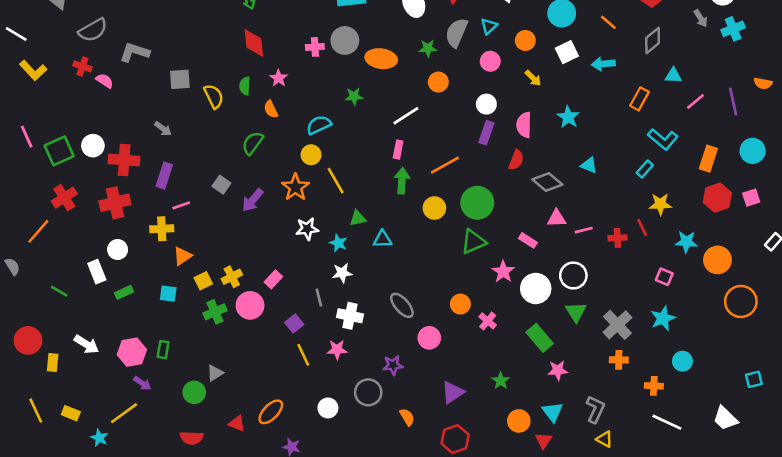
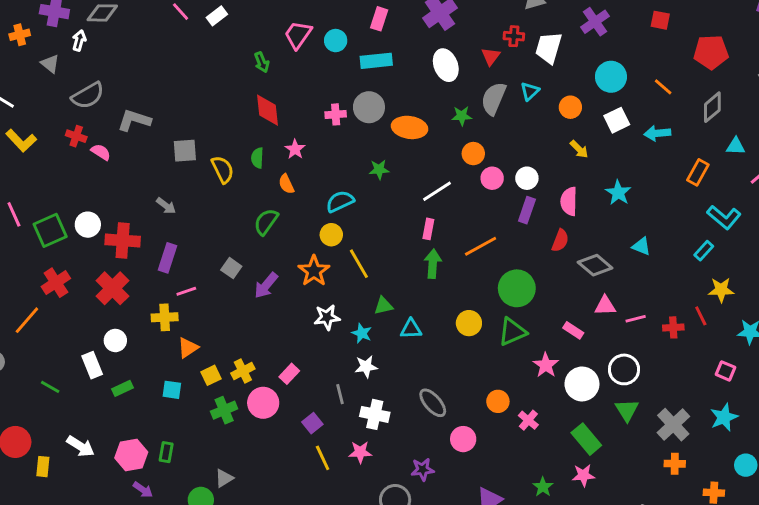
pink circle: (490, 61) -> (492, 178), moved
red cross: (115, 203) -> (112, 288), turned -32
yellow circle: (434, 208) -> (469, 323), moved
pink star: (558, 370) -> (583, 475), moved

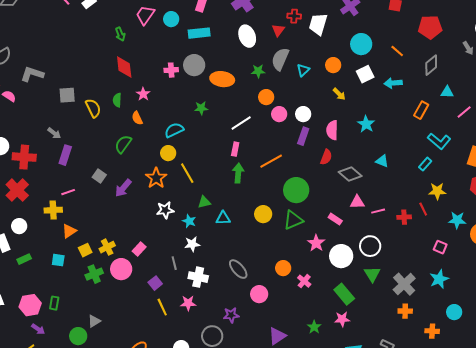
cyan triangle: (530, 91) -> (303, 70), moved
purple rectangle: (168, 258) -> (65, 155), moved

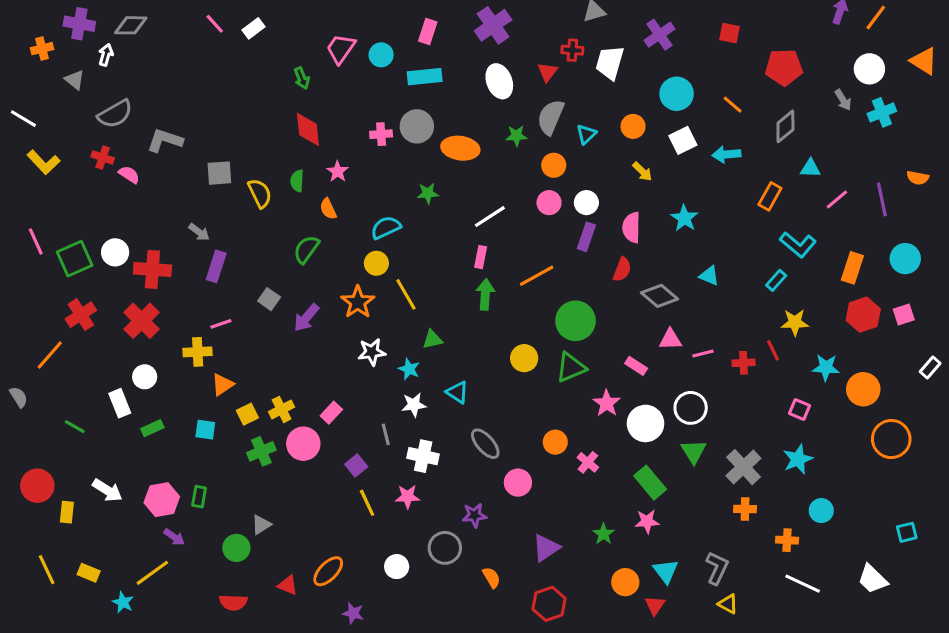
orange circle: (266, 97) -> (554, 165), moved
cyan triangle: (223, 218) -> (457, 392), moved, turned 35

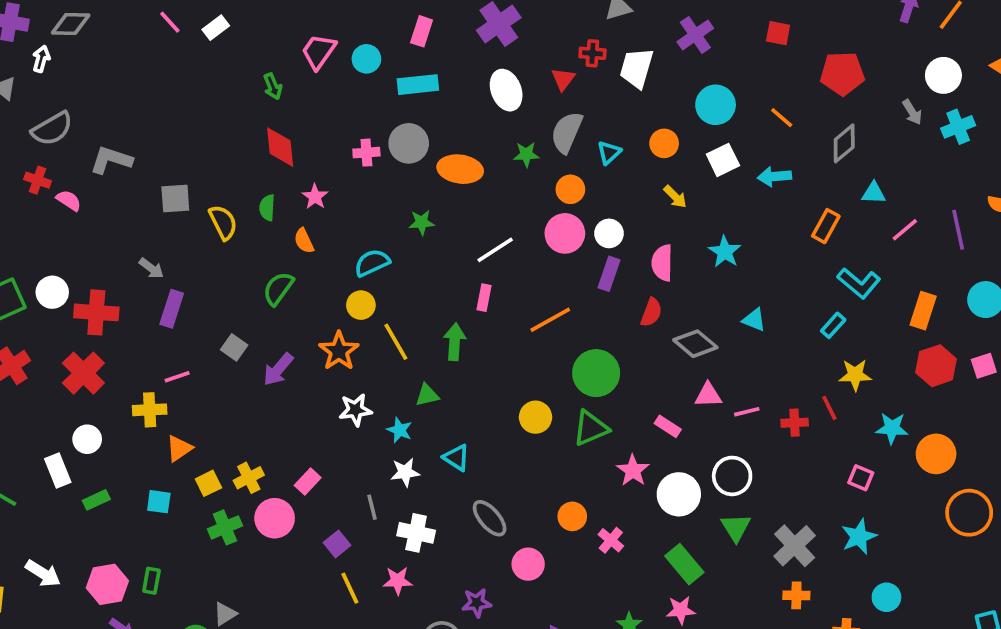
pink circle: (549, 203) -> (565, 233), size x1.4
green arrow: (485, 294) -> (455, 342), moved

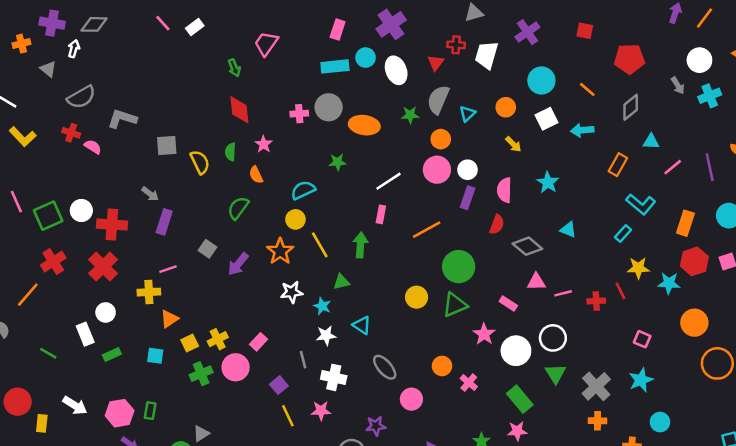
cyan circle: (366, 59) -> (366, 58), moved
cyan star: (892, 428) -> (669, 283), moved

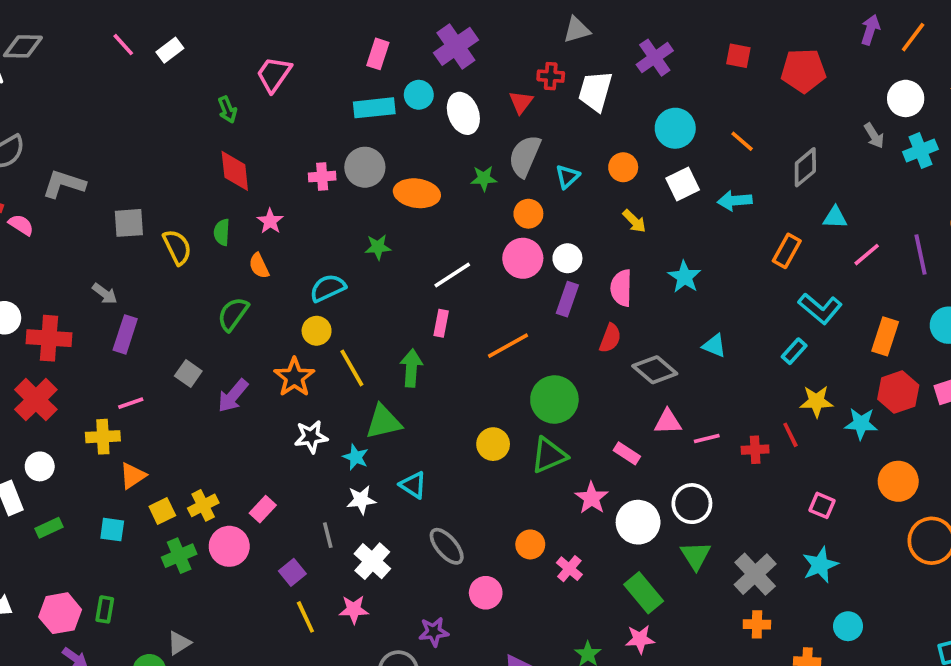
red pentagon: (629, 59) -> (803, 71), moved
green triangle: (341, 282) -> (383, 422), size x1.5
white cross: (334, 377) -> (372, 561), turned 30

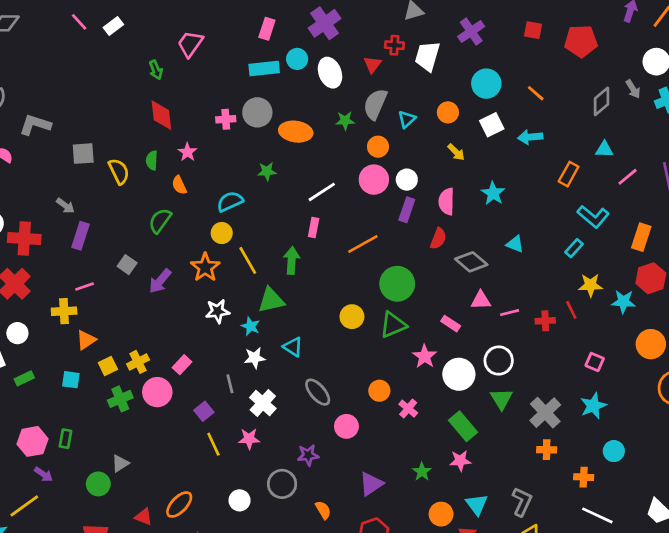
gray diamond: (805, 167) -> (601, 101), moved

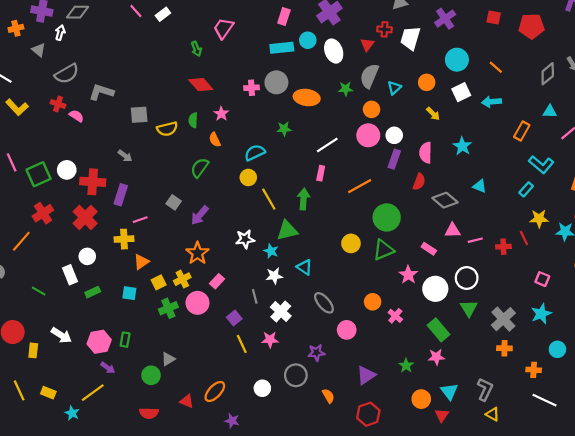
red diamond: (161, 115) -> (201, 85), turned -35
yellow semicircle: (119, 171) -> (167, 129), turned 102
purple rectangle: (80, 236) -> (121, 195), moved
orange star: (205, 267) -> (197, 253), moved

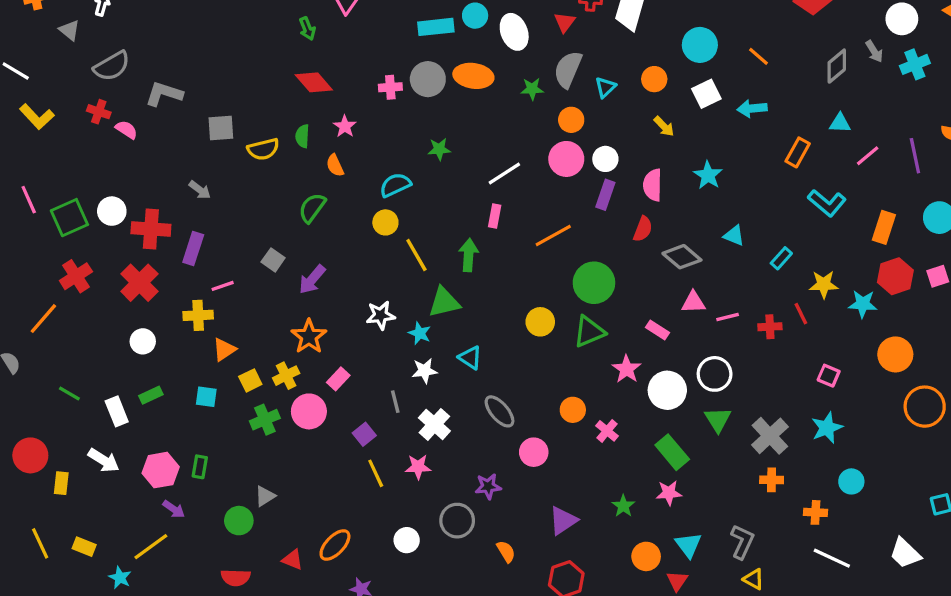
orange ellipse: (307, 97) -> (473, 76), moved
cyan rectangle: (526, 189) -> (781, 258), moved
white rectangle: (70, 275) -> (117, 411), moved

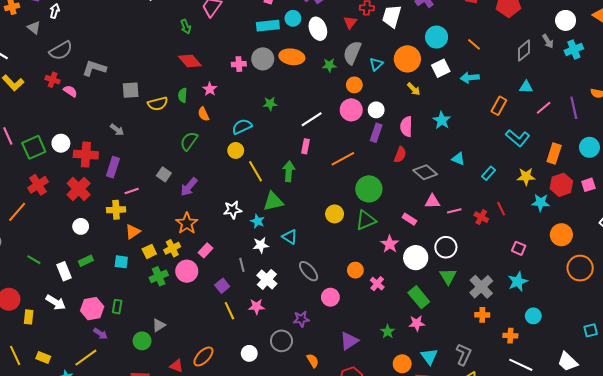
orange circle: (654, 79) -> (407, 59), size x1.6
yellow star: (824, 284) -> (526, 176), moved
red cross: (770, 327) -> (481, 217), turned 32

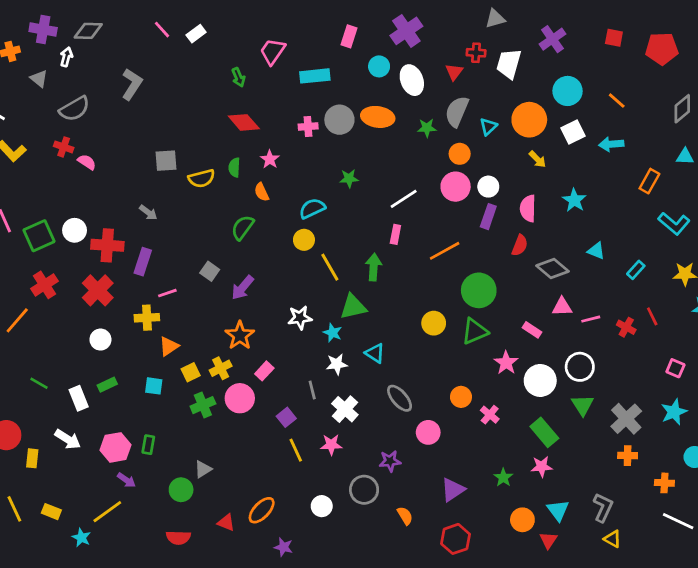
cyan rectangle: (268, 26) -> (315, 76), moved
gray L-shape: (94, 68) -> (132, 84), moved, turned 105

